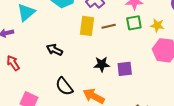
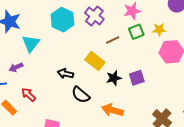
yellow rectangle: (87, 26) -> (95, 61), moved, turned -48
black semicircle: (64, 86) -> (81, 95), moved

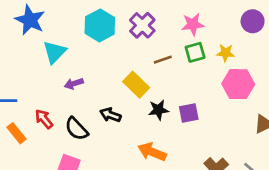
purple arrow: (16, 67) -> (74, 84), moved
black arrow: (65, 74) -> (110, 115), moved
black semicircle: (81, 95) -> (76, 129), moved

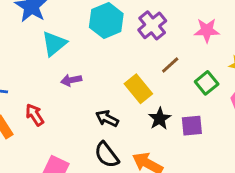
green square: (195, 52) -> (207, 83), moved, turned -30
brown line: (163, 60) -> (170, 65), turned -30
black star: (158, 110) -> (160, 119), turned -30
black semicircle: (76, 129) -> (107, 155), moved

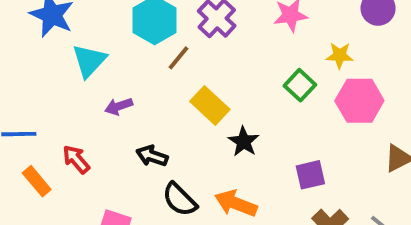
brown line: (170, 65) -> (179, 58), moved
black arrow: (107, 118) -> (152, 156), moved
purple square: (192, 126) -> (310, 175), moved

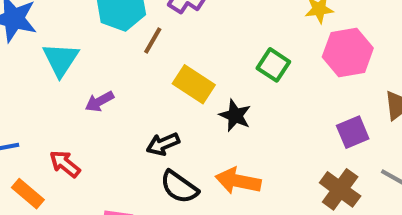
green square: (300, 85) -> (273, 65), moved
black arrow: (152, 156) -> (163, 144), moved, turned -32
purple square: (310, 175) -> (353, 132), moved

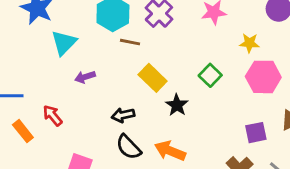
brown line: (153, 41) -> (130, 42), turned 60

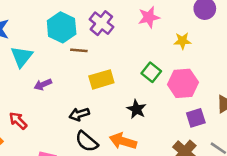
pink hexagon: (263, 77) -> (183, 83), moved
yellow rectangle: (153, 78) -> (101, 79), turned -55
black star: (177, 105) -> (137, 109), moved

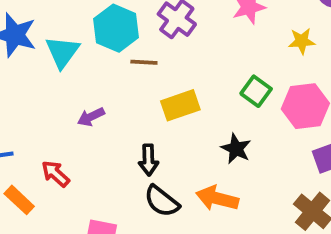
cyan triangle: (22, 57) -> (62, 52), moved
black arrow: (79, 114) -> (148, 160), turned -72

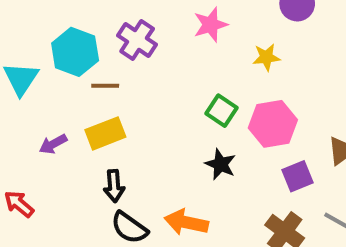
yellow rectangle: (180, 105) -> (105, 133), moved
black star: (236, 149) -> (220, 164), moved

